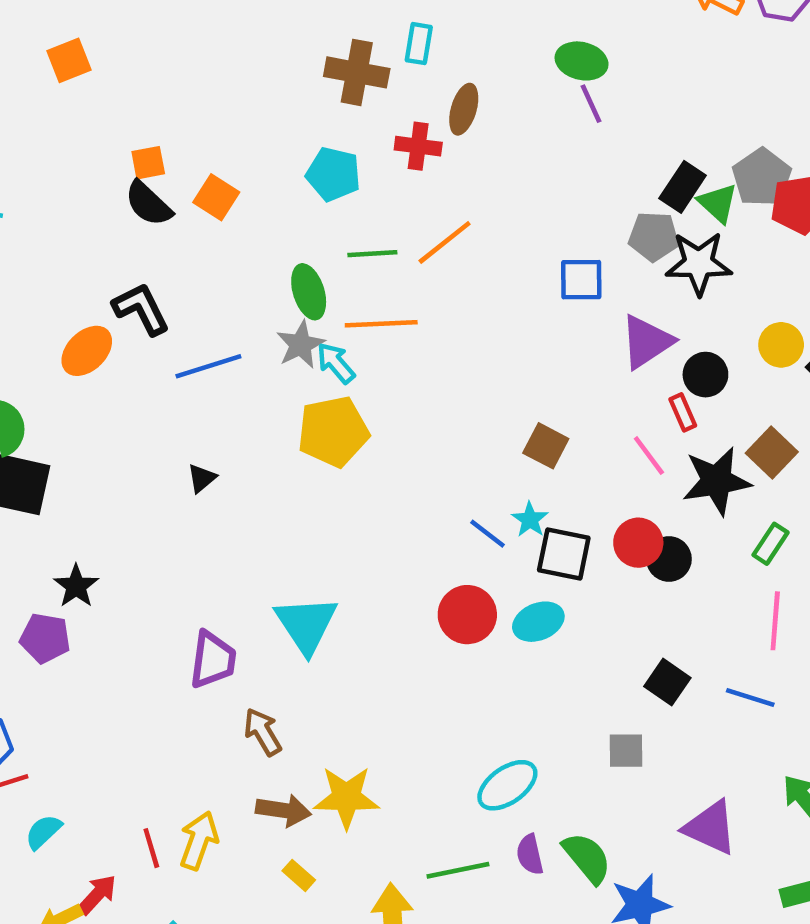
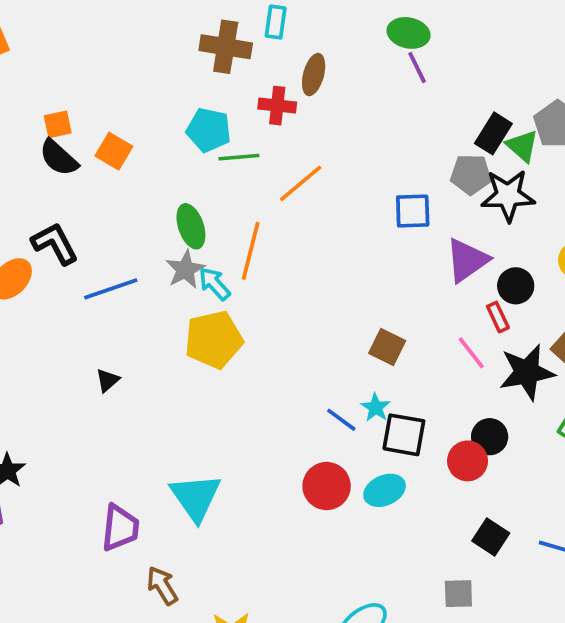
green line: (372, 254) -> (239, 157), moved
orange line: (381, 324) -> (251, 251), turned -72
red circle: (638, 543) -> (468, 461), moved

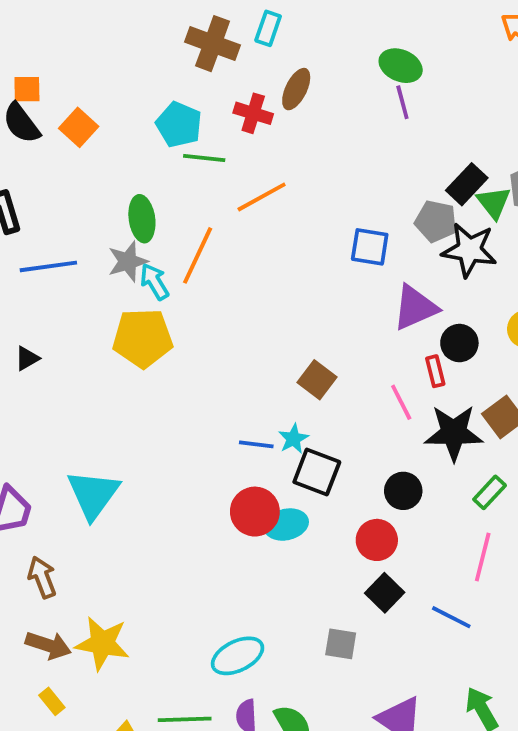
blue line: (341, 420) -> (256, 444), turned -40
red circle: (468, 461) -> (377, 540), moved
red circle: (327, 486) -> (255, 512), moved

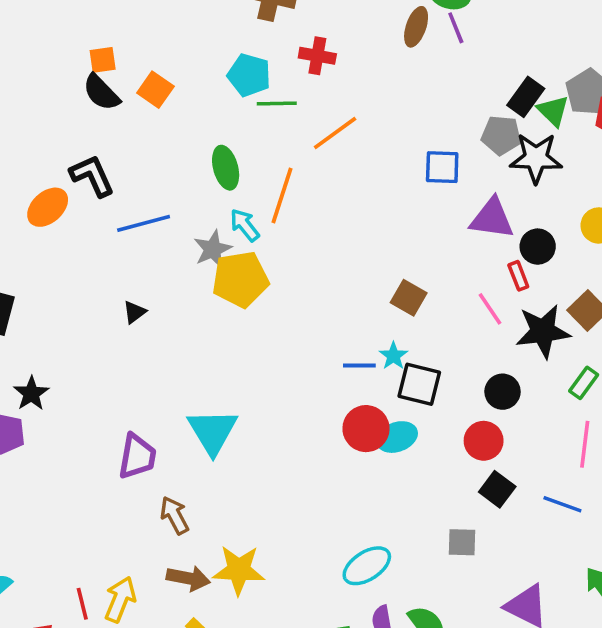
brown ellipse: (296, 89) -> (416, 27), moved
gray star: (128, 261) -> (213, 249), moved
purple triangle: (415, 308) -> (492, 219), turned 39

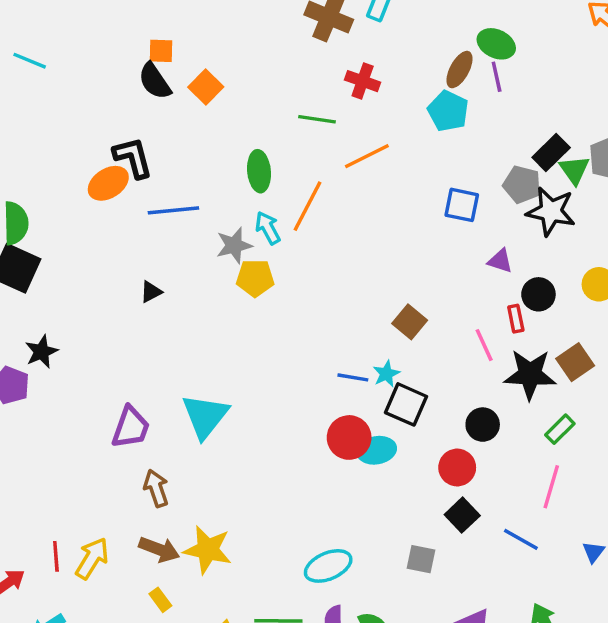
cyan pentagon: (249, 75) -> (448, 111), moved
orange ellipse: (48, 207) -> (108, 183), moved
purple triangle: (492, 219) -> (500, 261), size x0.6
yellow pentagon: (240, 279) -> (255, 278), size x0.7

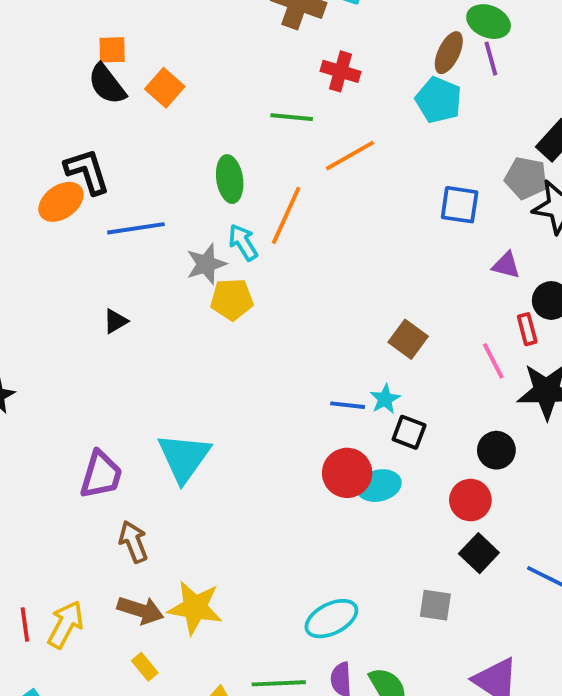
black square: (406, 404) -> (409, 432), size x0.7

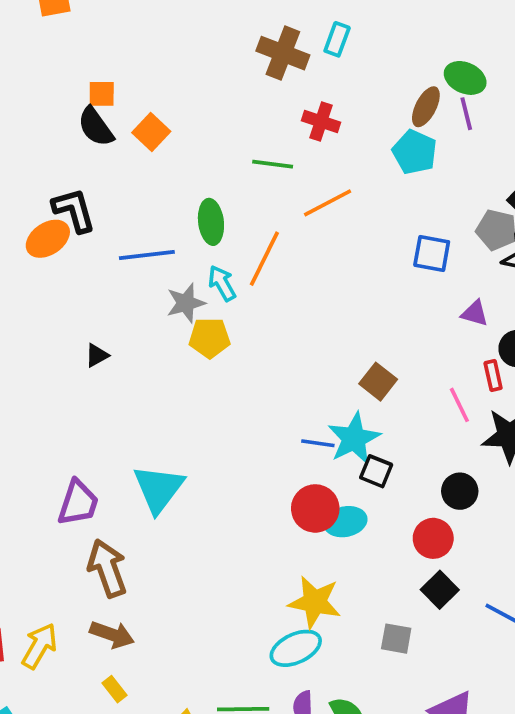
blue line: (136, 228) -> (147, 255), moved
cyan star: (385, 399) -> (354, 438), size x1.8
brown arrow: (133, 542) -> (107, 568), size x1.4
yellow star: (195, 608) -> (315, 602), moved

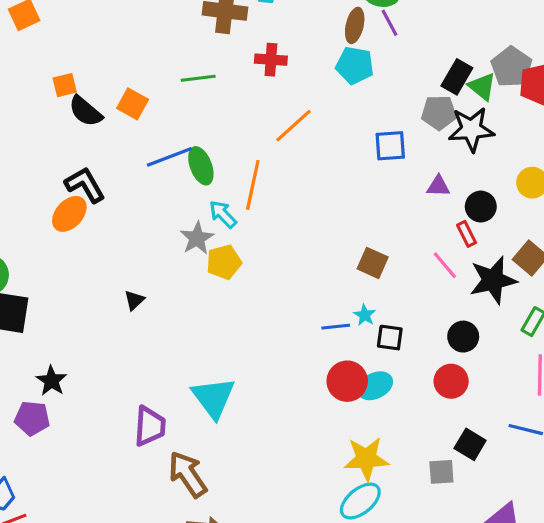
orange square: (102, 94) -> (65, 85), moved
green line: (273, 164) -> (198, 78), moved
blue line: (147, 255) -> (169, 157), moved
cyan star: (354, 438) -> (365, 315), size x0.5
black square: (440, 590) -> (470, 444), moved

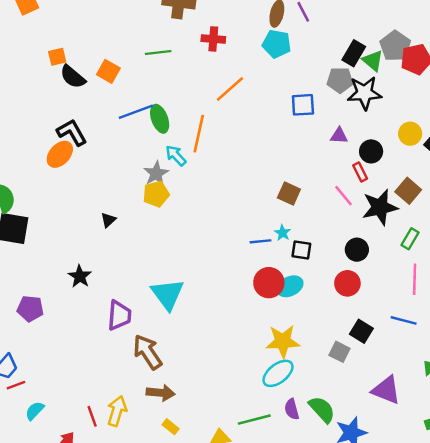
yellow pentagon: (224, 262) -> (156, 194), moved
black star: (51, 381) -> (80, 276), moved
gray square: (441, 472) -> (340, 352), turned 30

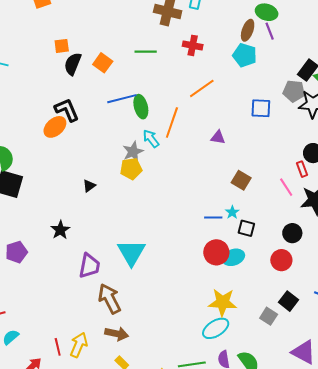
black semicircle: (73, 77) -> (73, 64), turned 65
purple triangle: (339, 136) -> (218, 137), moved
purple pentagon: (30, 309) -> (16, 252), turned -30

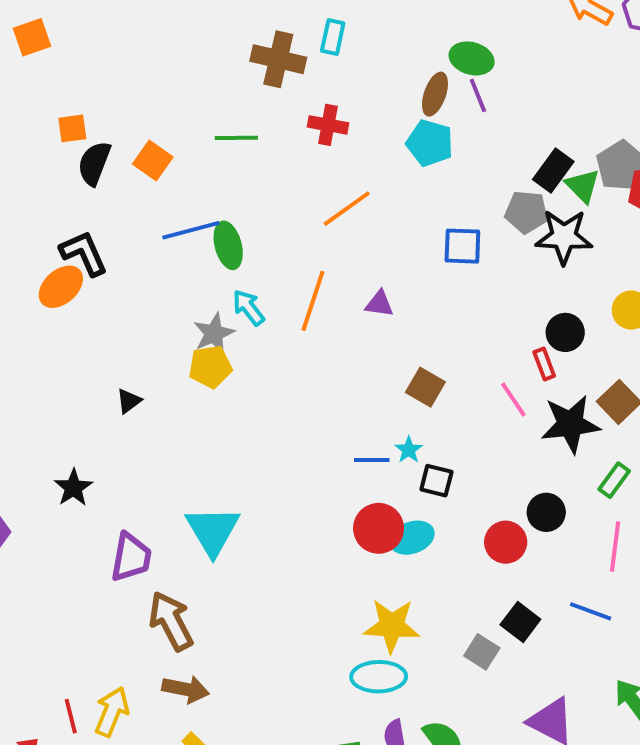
orange line: (172, 123) -> (313, 301), moved
black circle: (292, 233) -> (546, 512), moved
cyan ellipse: (216, 328) -> (379, 677), turned 32

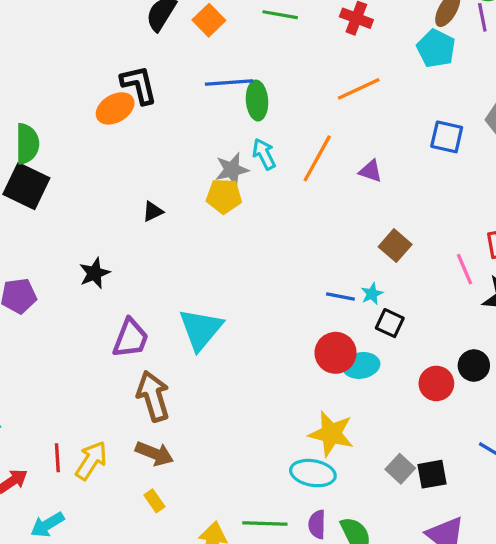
black square: (520, 622) -> (432, 474), moved, turned 32

